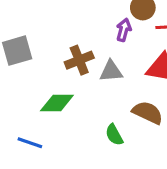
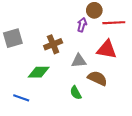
gray triangle: (111, 71) -> (79, 61), moved

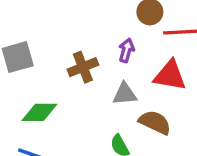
purple arrow: (82, 25) -> (126, 50), moved
green diamond: (39, 72) -> (39, 112), moved

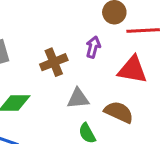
gray triangle: (125, 94) -> (78, 98), moved

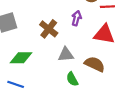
brown cross: (54, 62) -> (49, 29), turned -30

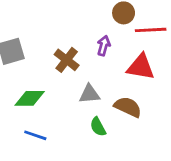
blue line: (16, 84) -> (35, 135), moved

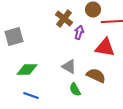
brown cross: (67, 60) -> (64, 18), moved
gray triangle: (89, 94) -> (69, 66), turned 35

